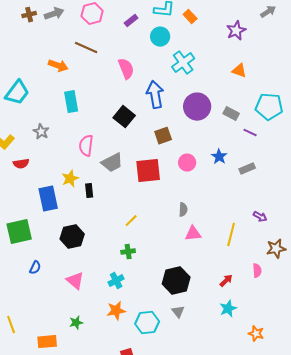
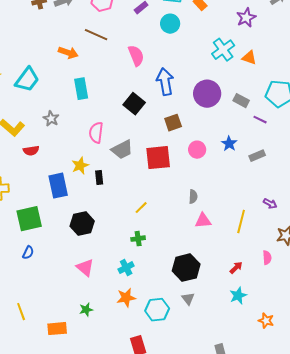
cyan cross: (183, 63) -> (223, 50), moved
blue semicircle: (35, 268) -> (28, 253), moved

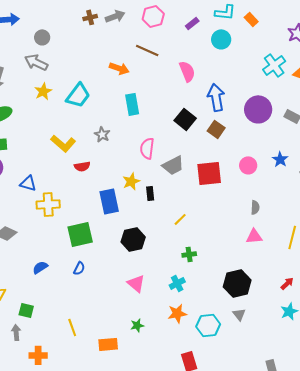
brown square: (173, 123) -> (216, 129), moved, turned -36
gray semicircle: (193, 197) -> (255, 207), moved
yellow line: (141, 208) -> (180, 219), moved

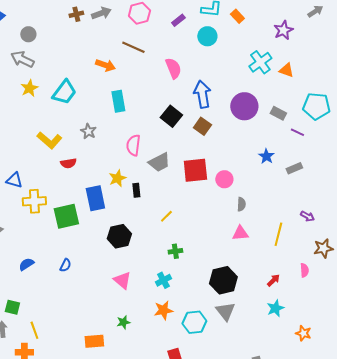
pink circle: (248, 165) -> (224, 179), moved
green square: (80, 234) -> (66, 216), moved
gray triangle: (239, 314) -> (225, 311), size x1.5
yellow line: (72, 327) -> (34, 330), moved

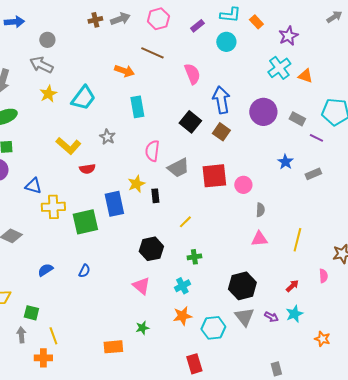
purple star: (283, 30) -> (288, 36), moved
purple arrow: (307, 216) -> (271, 317), moved
black hexagon: (119, 236) -> (151, 249), moved

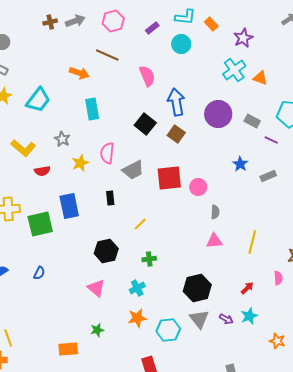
yellow star: (136, 184) -> (80, 163), moved

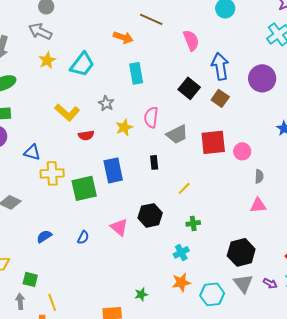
pink triangle: (96, 288) -> (119, 227), moved

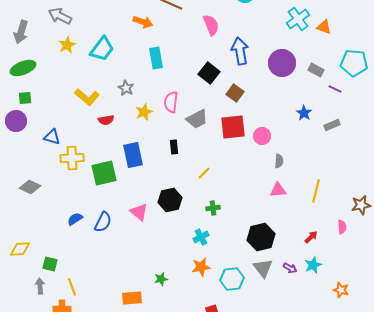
brown square: (220, 98) -> (235, 93), moved
blue semicircle: (44, 236) -> (75, 219), moved
blue semicircle: (83, 237) -> (103, 222), size x1.5

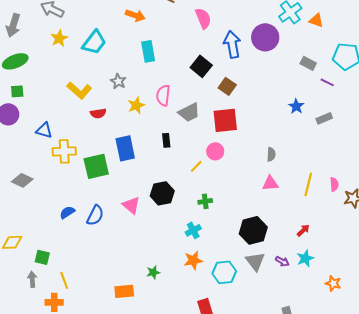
purple circle: (282, 63) -> (265, 37), moved
pink circle: (262, 136) -> (215, 151), moved
pink semicircle: (342, 227) -> (334, 184), moved

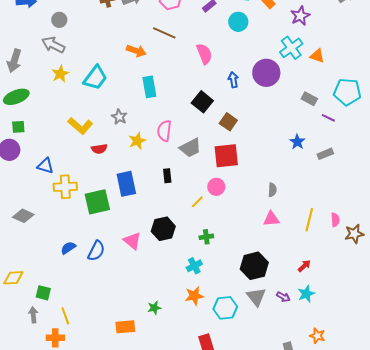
blue arrow: (232, 44) -> (233, 80), size x0.6
orange star: (333, 283) -> (317, 336), moved

